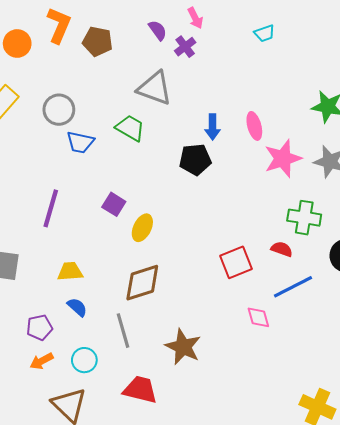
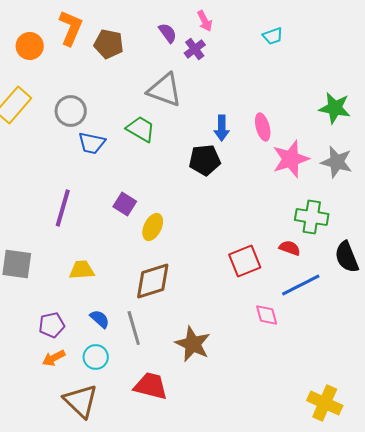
blue semicircle: (77, 307) -> (100, 319), moved

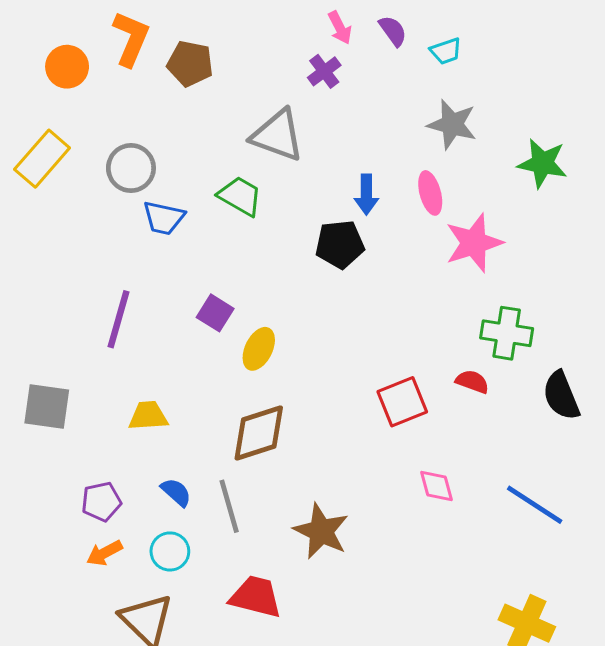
purple semicircle: (168, 33) -> (393, 31), moved
gray star: (337, 162) -> (452, 124), moved
blue line: (301, 285) -> (535, 505), moved, turned 60

